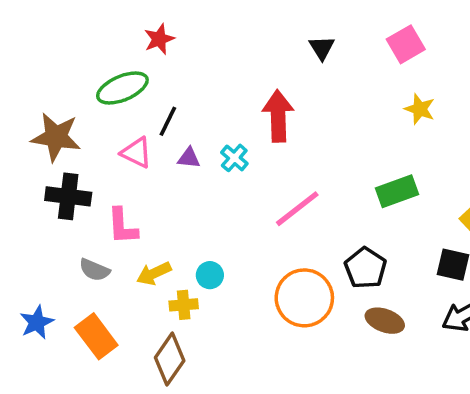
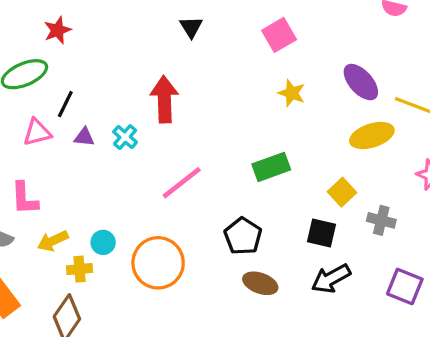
black triangle: (322, 48) -> (191, 27), moved
pink triangle: (136, 153) -> (37, 132), turned -40
orange circle: (304, 298) -> (158, 263), moved

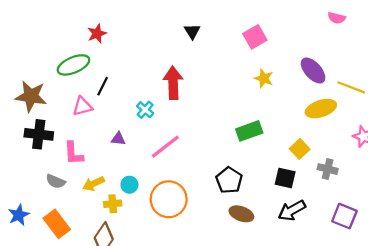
purple triangle: (84, 137) -> (118, 139), moved
pink line: (182, 183) -> (165, 147), moved

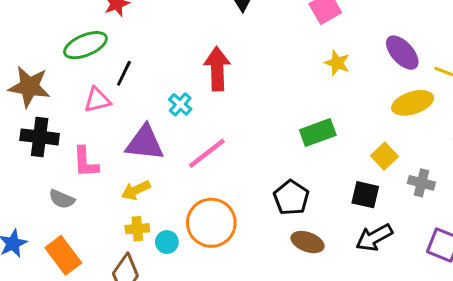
purple triangle: (118, 139) -> (145, 143), size x2.0
yellow arrow: (94, 184) -> (136, 190), moved
cyan circle: (129, 185) -> (167, 242), moved

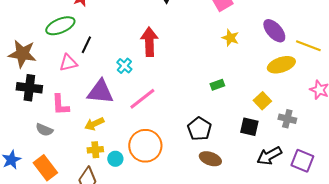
green rectangle: (318, 132) -> (217, 85), size x0.6
black arrow: (374, 238) -> (269, 156), moved

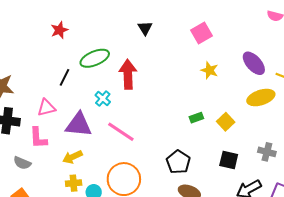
green ellipse: (60, 26) -> (95, 58), moved
pink triangle: (68, 63) -> (46, 108), moved
pink line: (142, 99) -> (121, 132), turned 72
yellow square: (262, 101) -> (226, 122), moved

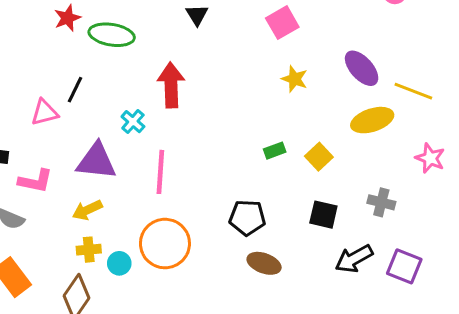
green ellipse: (95, 58) -> (112, 35), moved, turned 32
pink triangle: (46, 108) -> (45, 112), moved
pink line: (121, 132) -> (160, 172), turned 60
pink L-shape: (38, 138) -> (35, 181), turned -75
black pentagon: (178, 162) -> (247, 218), turned -30

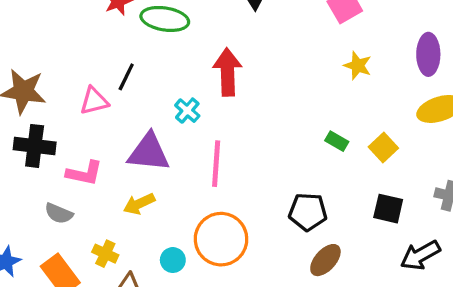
purple ellipse: (362, 68) -> (428, 54), turned 42
green rectangle: (275, 151) -> (337, 141), turned 50
yellow cross: (89, 250) -> (105, 254), moved, turned 30
brown ellipse: (264, 263) -> (325, 260), turned -68

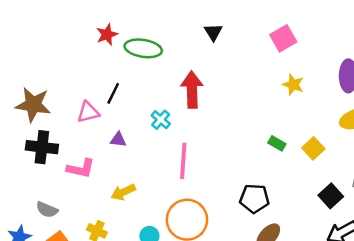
purple triangle: (149, 152) -> (118, 140), moved, size x0.5
black square: (388, 209) -> (331, 196), moved, turned 35
gray semicircle: (59, 213) -> (47, 210), moved

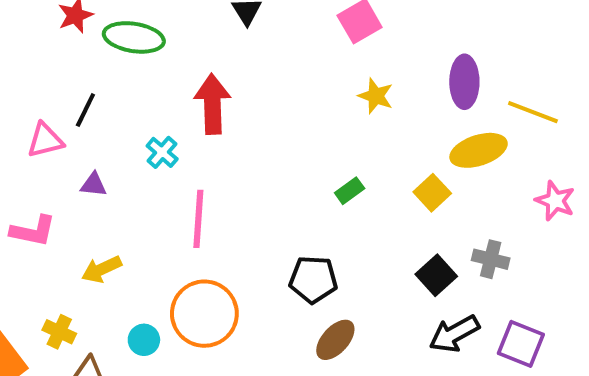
green rectangle: (277, 143) -> (350, 191), turned -66
yellow square: (313, 148) -> (432, 193), moved

